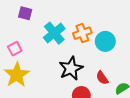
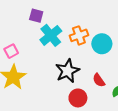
purple square: (25, 13) -> (36, 16), moved

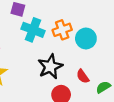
cyan cross: (51, 35) -> (33, 30), turned -30

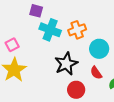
cyan circle: (86, 38) -> (99, 49), moved

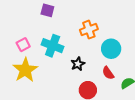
cyan cross: (50, 30) -> (53, 46), moved
black star: (66, 64) -> (78, 64), size x0.6

